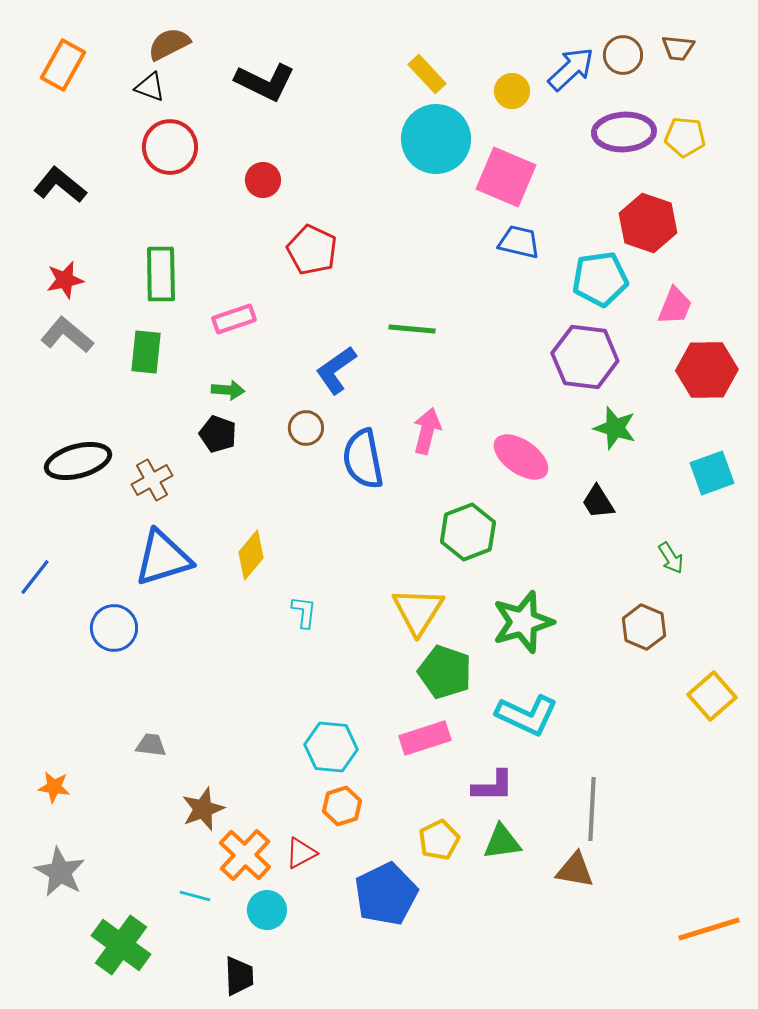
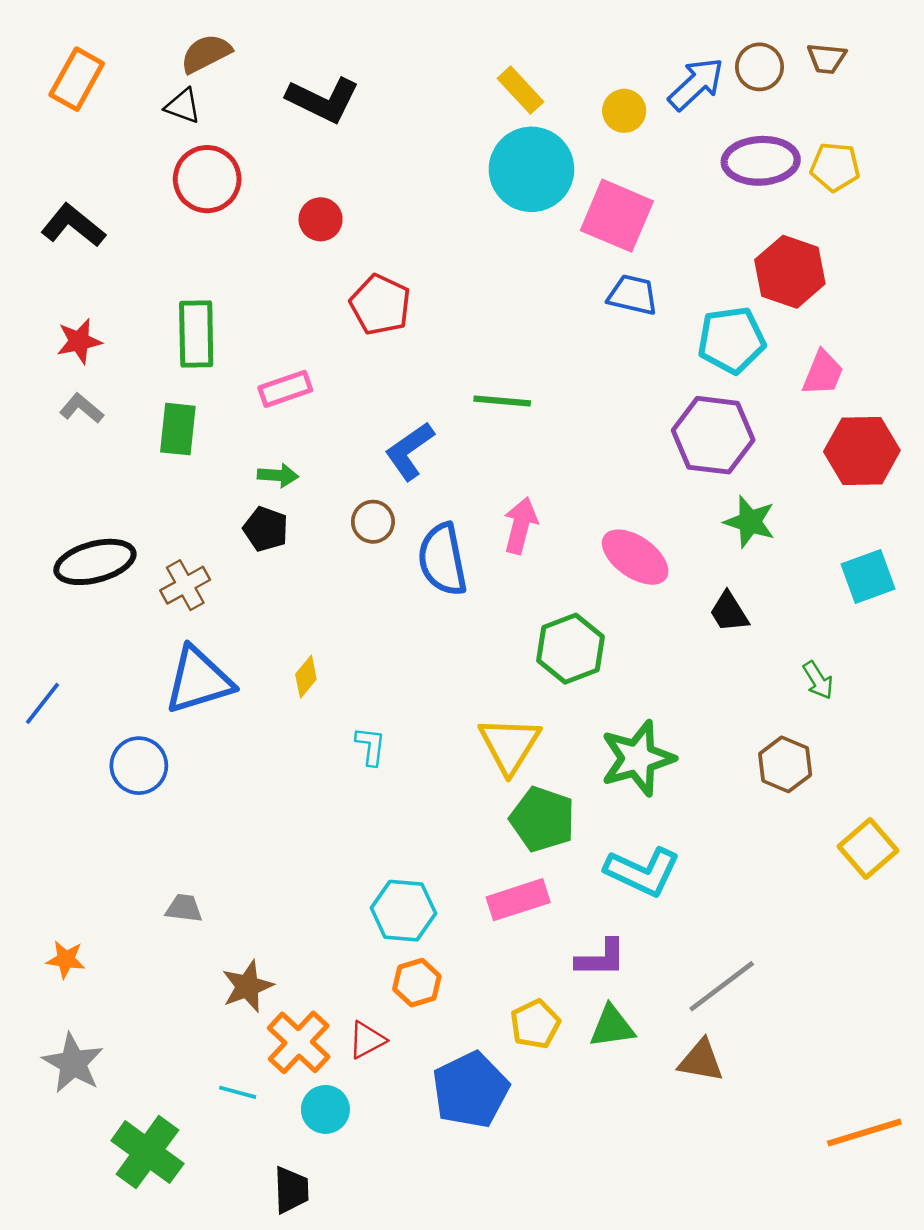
gray L-shape: (67, 335) -> (82, 408), size x0.7
yellow diamond: (251, 555) -> (306, 677), size x0.7
gray line: (592, 809) -> (722, 986), turned 50

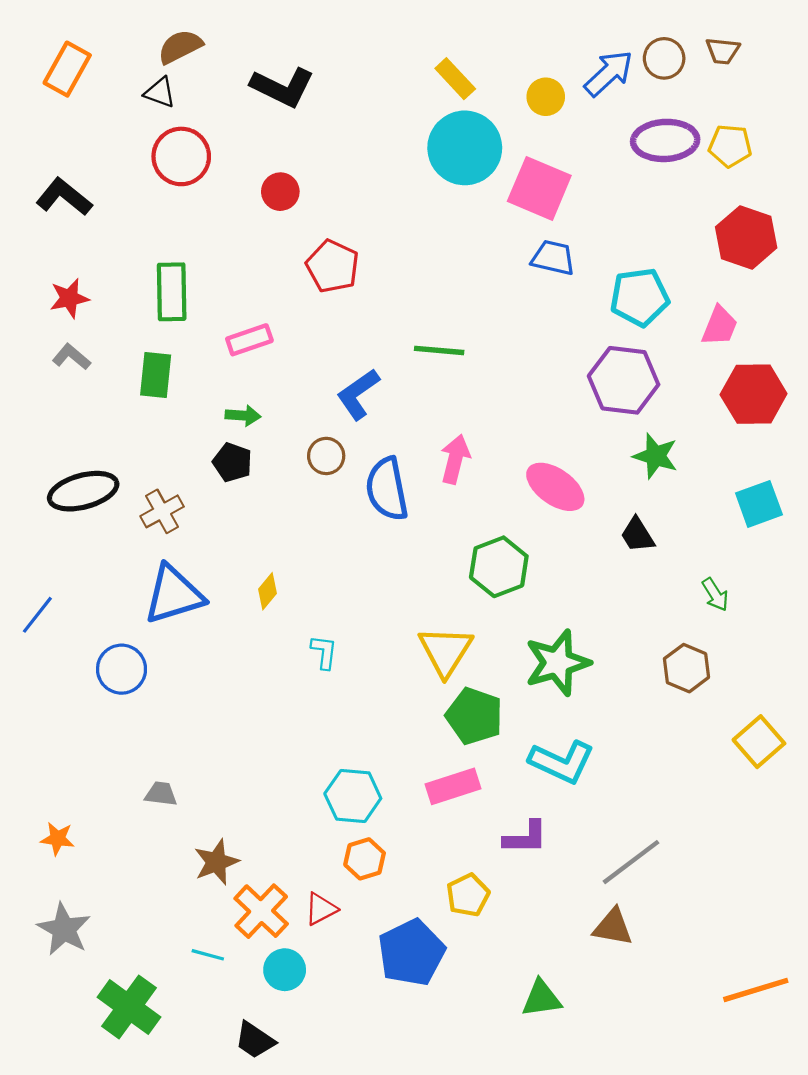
red hexagon: (790, 272) -> (746, 237), moved
green triangle: (612, 1027) -> (541, 999), moved
black trapezoid: (291, 1190) -> (255, 1040), turned 126

